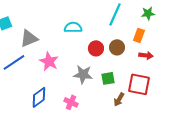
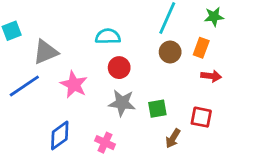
brown circle: (117, 47) -> (170, 52), moved
red circle: (96, 48) -> (119, 68), moved
red square: (139, 84) -> (201, 117), size x0.7

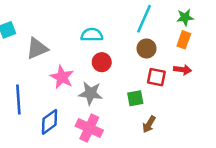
orange rectangle: (201, 48) -> (184, 40), moved
blue line: (24, 86) -> (18, 99), moved, turned -60
gray star: (122, 103) -> (91, 93), moved
red square: (201, 117) -> (156, 77), moved
pink cross: (105, 143) -> (89, 128), size x1.5

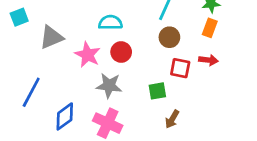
pink star: (62, 77) -> (88, 55), moved
blue line: (18, 99) -> (31, 92), turned 32

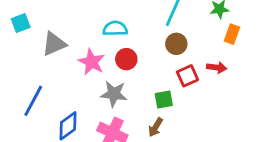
orange rectangle: (210, 28) -> (232, 34), moved
red square: (180, 68) -> (187, 76), turned -35
brown arrow: (172, 119) -> (156, 127), moved

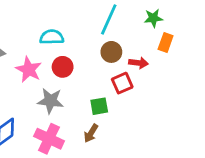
red arrow: (217, 67) -> (138, 63), moved

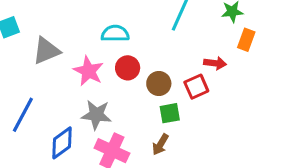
brown circle: (111, 52) -> (159, 84), moved
gray star: (50, 101) -> (96, 115), moved

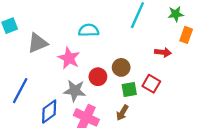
red circle: (128, 68) -> (98, 77), moved
red square: (196, 87) -> (151, 84), moved, turned -36

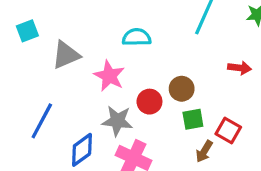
red square: (151, 84) -> (228, 131), moved
brown arrow: (122, 113) -> (204, 151), moved

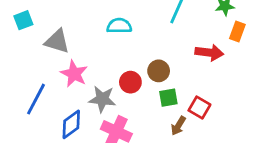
gray triangle: (66, 55) -> (57, 41), turned 40
red arrow: (239, 68) -> (209, 53), size x1.4
pink star: (109, 76) -> (74, 74), moved

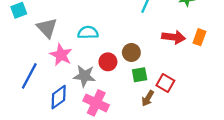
cyan semicircle: (119, 26) -> (88, 33), moved
orange rectangle: (237, 31) -> (199, 37), moved
gray triangle: (57, 41) -> (47, 28), turned 30

